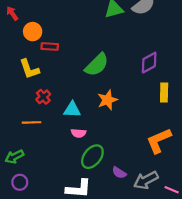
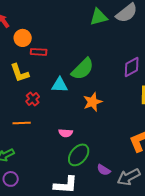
cyan triangle: (72, 110) -> (60, 85), moved

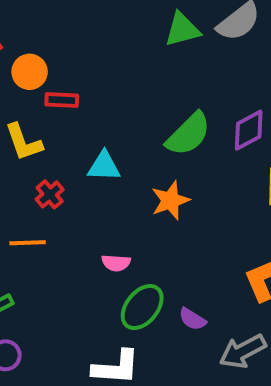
green semicircle: (83, 69) -> (188, 134), moved
purple semicircle: (104, 170) -> (192, 319), moved

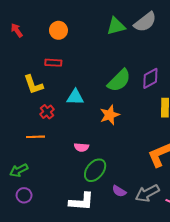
orange circle: (30, 72) -> (58, 30), moved
purple semicircle: (192, 319) -> (119, 191), moved

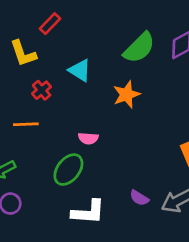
red rectangle: (53, 63) -> (50, 24), turned -49
cyan triangle: (75, 97) -> (80, 70), turned 30
green ellipse: (95, 170) -> (68, 170), moved

